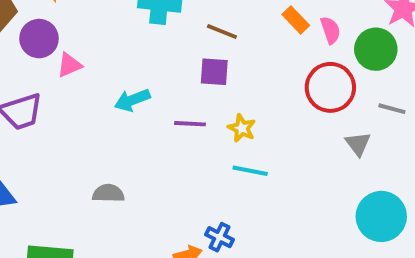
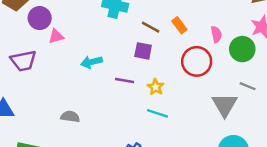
orange rectangle: (296, 20) -> (179, 25), moved
red circle: (330, 87) -> (197, 61), moved
gray triangle: (358, 144) -> (225, 105), size x1.6

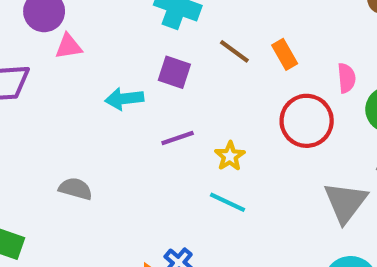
purple square: (143, 51) -> (174, 72), moved
purple line: (125, 80) -> (178, 138), turned -36

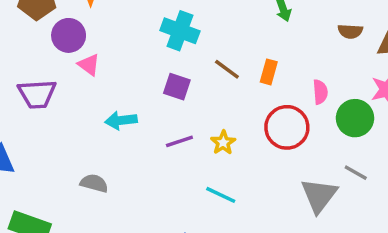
pink triangle: (69, 46) -> (89, 65), turned 45
orange rectangle: (285, 54) -> (269, 72), turned 45
cyan arrow: (124, 99) -> (121, 120), moved
yellow star: (230, 156) -> (223, 143), moved

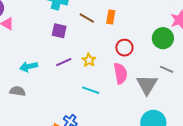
pink semicircle: (320, 92) -> (120, 73), moved, size x1.5
cyan arrow: (121, 120) -> (29, 67), moved
red circle: (287, 127) -> (124, 48), size x0.7

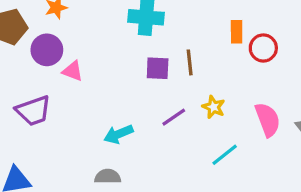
brown line: (87, 18) -> (190, 62), moved, turned 63
red circle: (124, 48) -> (263, 48), moved
cyan line: (91, 90) -> (225, 155), turned -48

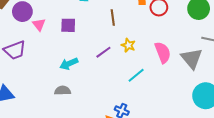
purple square: (158, 68) -> (68, 25), moved
pink triangle: (73, 71) -> (39, 25), turned 32

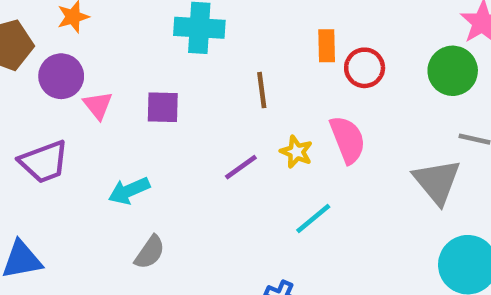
pink semicircle: (163, 52) -> (348, 140), moved
cyan arrow: (69, 64) -> (129, 191), moved
gray semicircle: (63, 91) -> (150, 252), turned 126

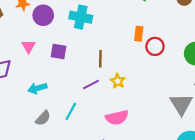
purple circle: (61, 76) -> (43, 15), moved
brown line: (262, 90) -> (100, 59), moved
pink semicircle: (348, 140) -> (117, 118), moved, turned 90
cyan line: (313, 219) -> (71, 111), moved, turned -30

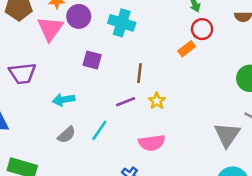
orange rectangle: (139, 34) -> (187, 49), turned 40
pink triangle: (28, 46) -> (50, 29), moved, size x1.6
red circle: (155, 46) -> (202, 29), moved

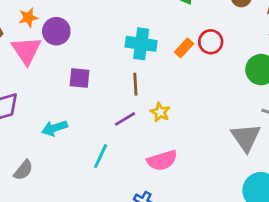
cyan cross: (122, 23) -> (141, 44), moved
red circle: (202, 29) -> (211, 42), moved
gray semicircle: (67, 135) -> (23, 170), moved

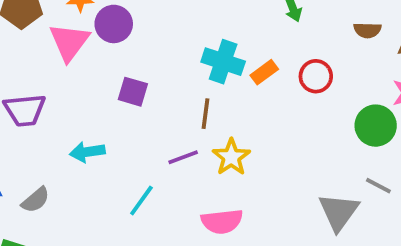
orange rectangle: (184, 48) -> (264, 72), moved
yellow star: (160, 112) -> (231, 157), size x1.4

